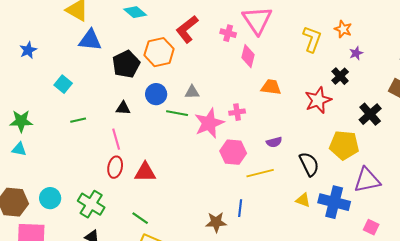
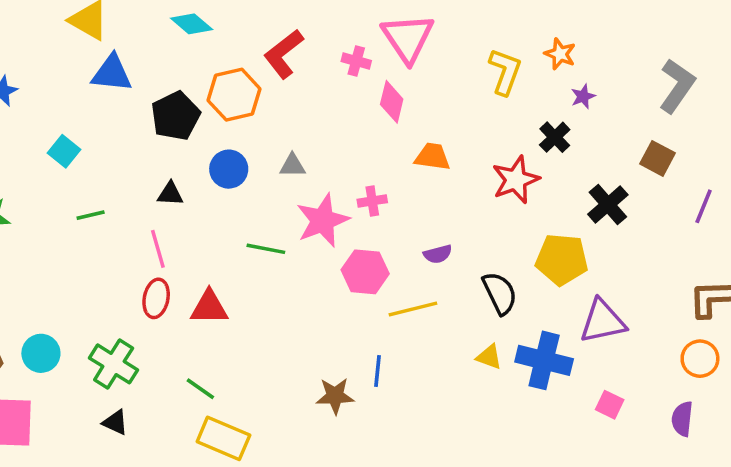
green line: (177, 113) -> (266, 249), moved

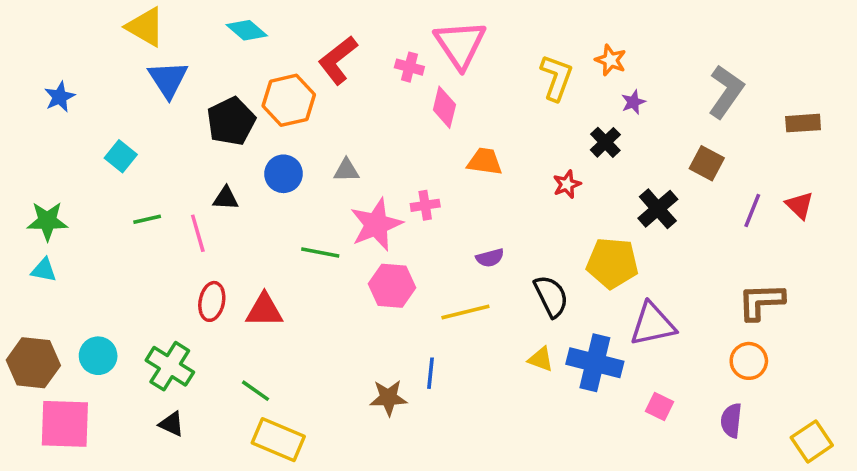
blue triangle: (112, 73) -> (168, 79), turned 51
red star: (516, 180) -> (567, 184), size x0.6
pink line: (158, 249) -> (198, 233), moved
pink hexagon: (365, 272) -> (392, 286), moved

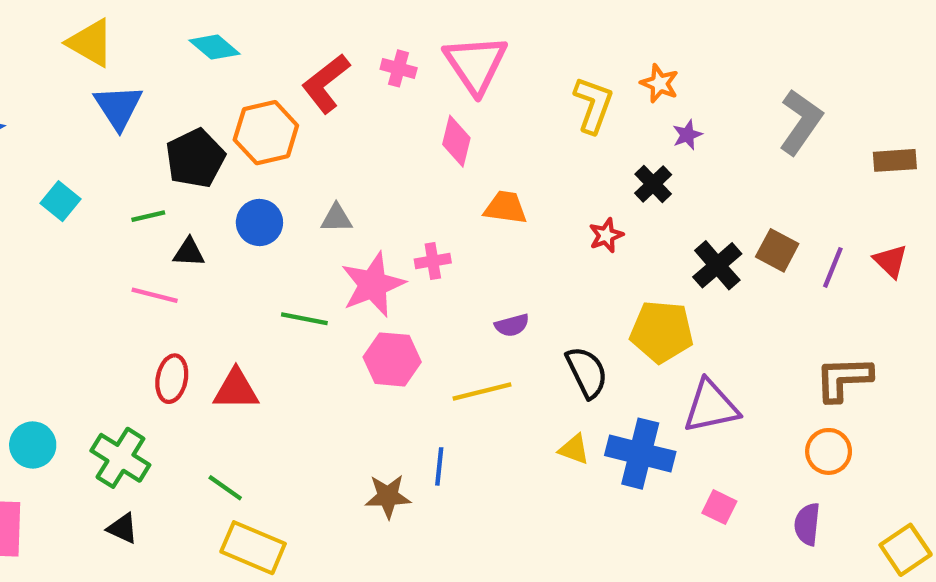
pink cross: (409, 67) -> (399, 68), moved
brown square: (707, 163) -> (777, 250), moved
green line: (147, 219) -> (148, 216), moved
pink line: (198, 233) -> (155, 295), turned -60

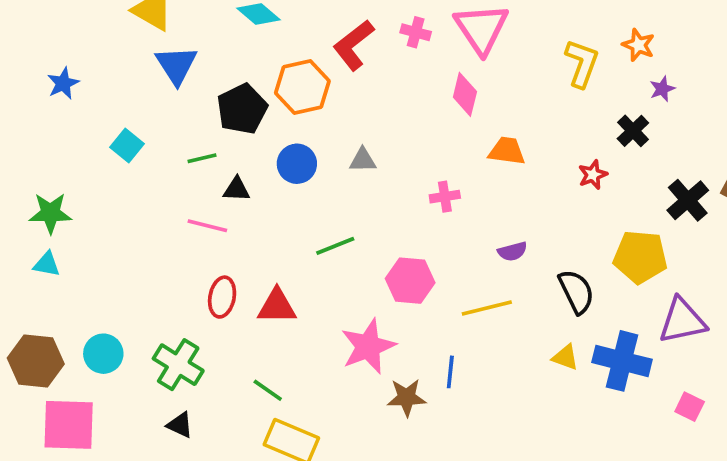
pink star: (373, 285) -> (368, 346), moved
green line: (304, 319) -> (335, 246), turned -33

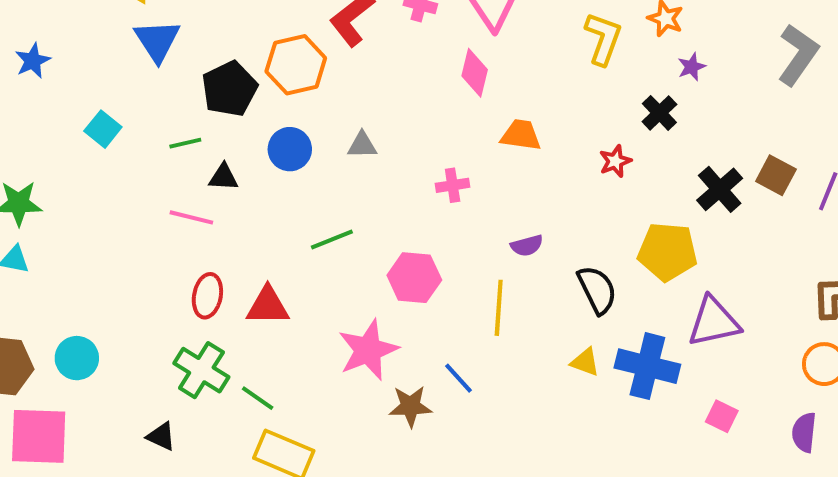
yellow line: (487, 308) -> (499, 308), turned -72
green cross: (178, 365) -> (201, 370), moved
blue line: (450, 372) -> (459, 378), turned -48

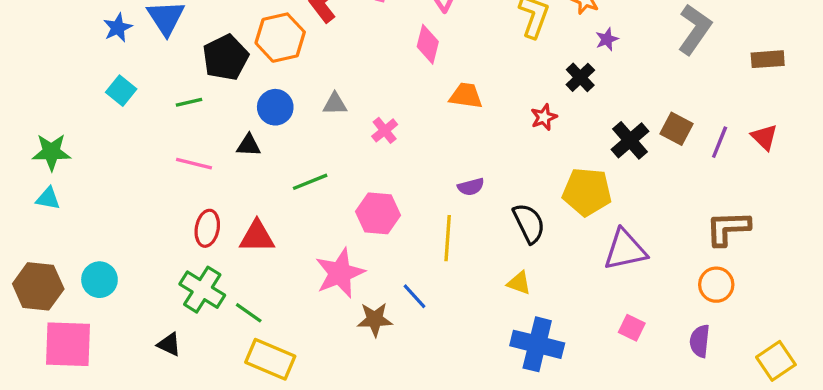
blue star: (33, 61) -> (118, 28), moved
black triangle: (224, 177) -> (249, 145), moved
pink cross: (453, 185) -> (385, 130), moved, turned -30
blue cross: (647, 366) -> (537, 344), moved

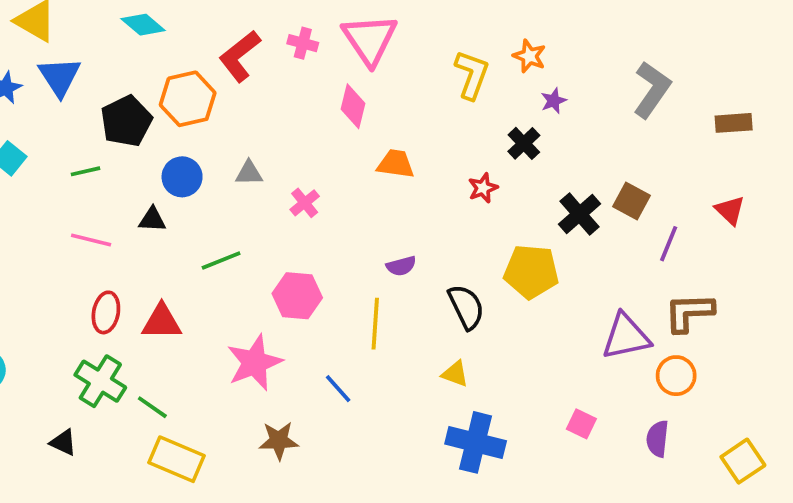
purple line: (720, 142) -> (669, 244), moved
purple triangle: (625, 250) -> (626, 337), moved
brown star: (375, 319) -> (279, 441), moved

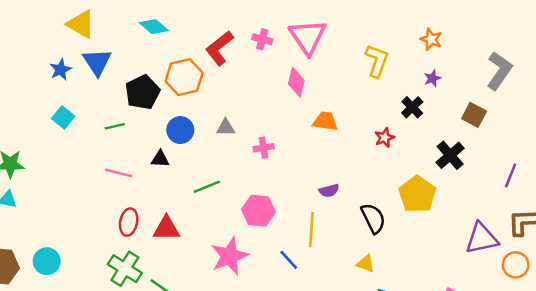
orange star: (529, 56) -> (431, 39), moved
brown square: (632, 201) -> (474, 115), moved
pink cross: (305, 203) -> (264, 148), turned 30
yellow pentagon: (531, 272) -> (417, 194), turned 30
blue line: (338, 389) -> (289, 260), moved

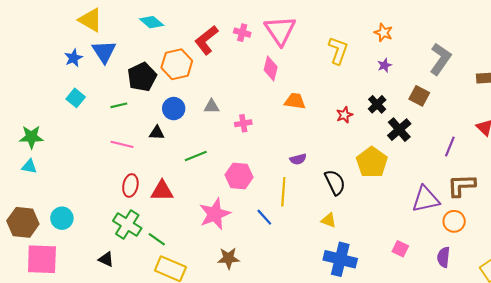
black cross: (412, 107) -> (377, 104), moved

